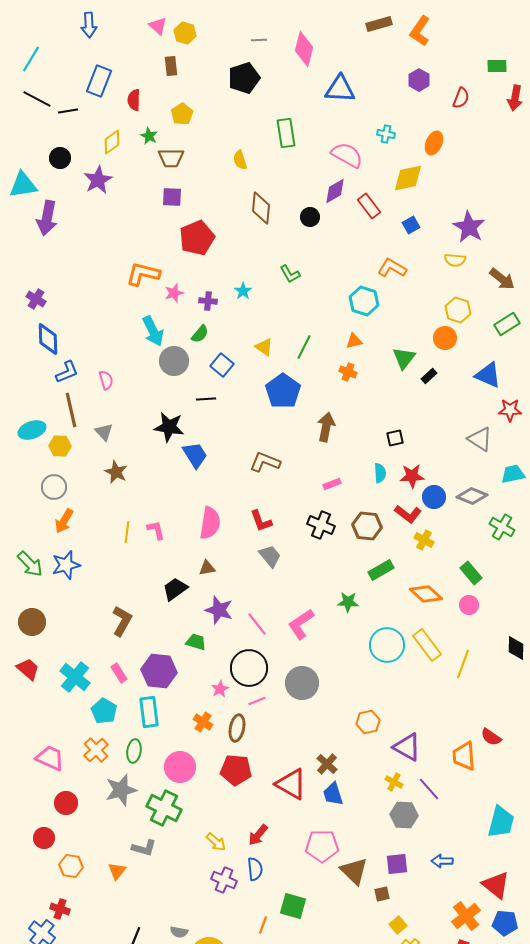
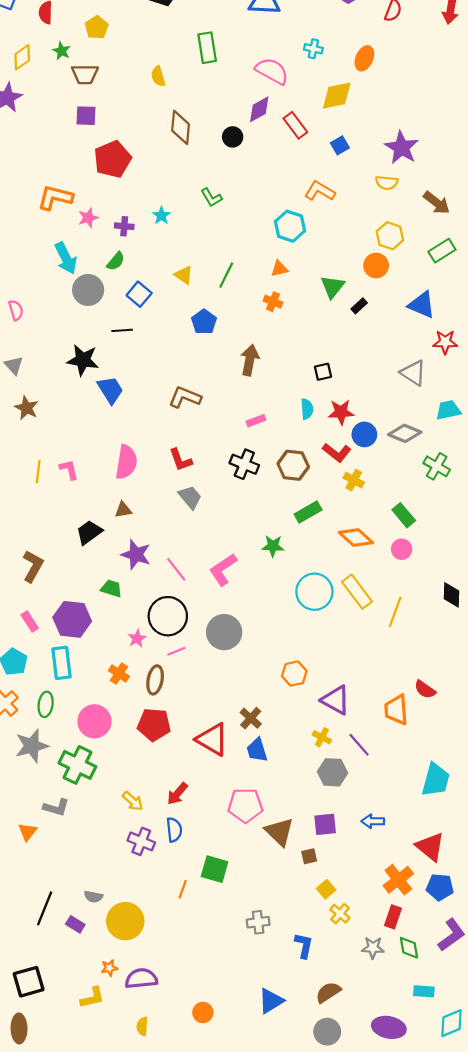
blue pentagon: (283, 391) -> (204, 322), size x0.7

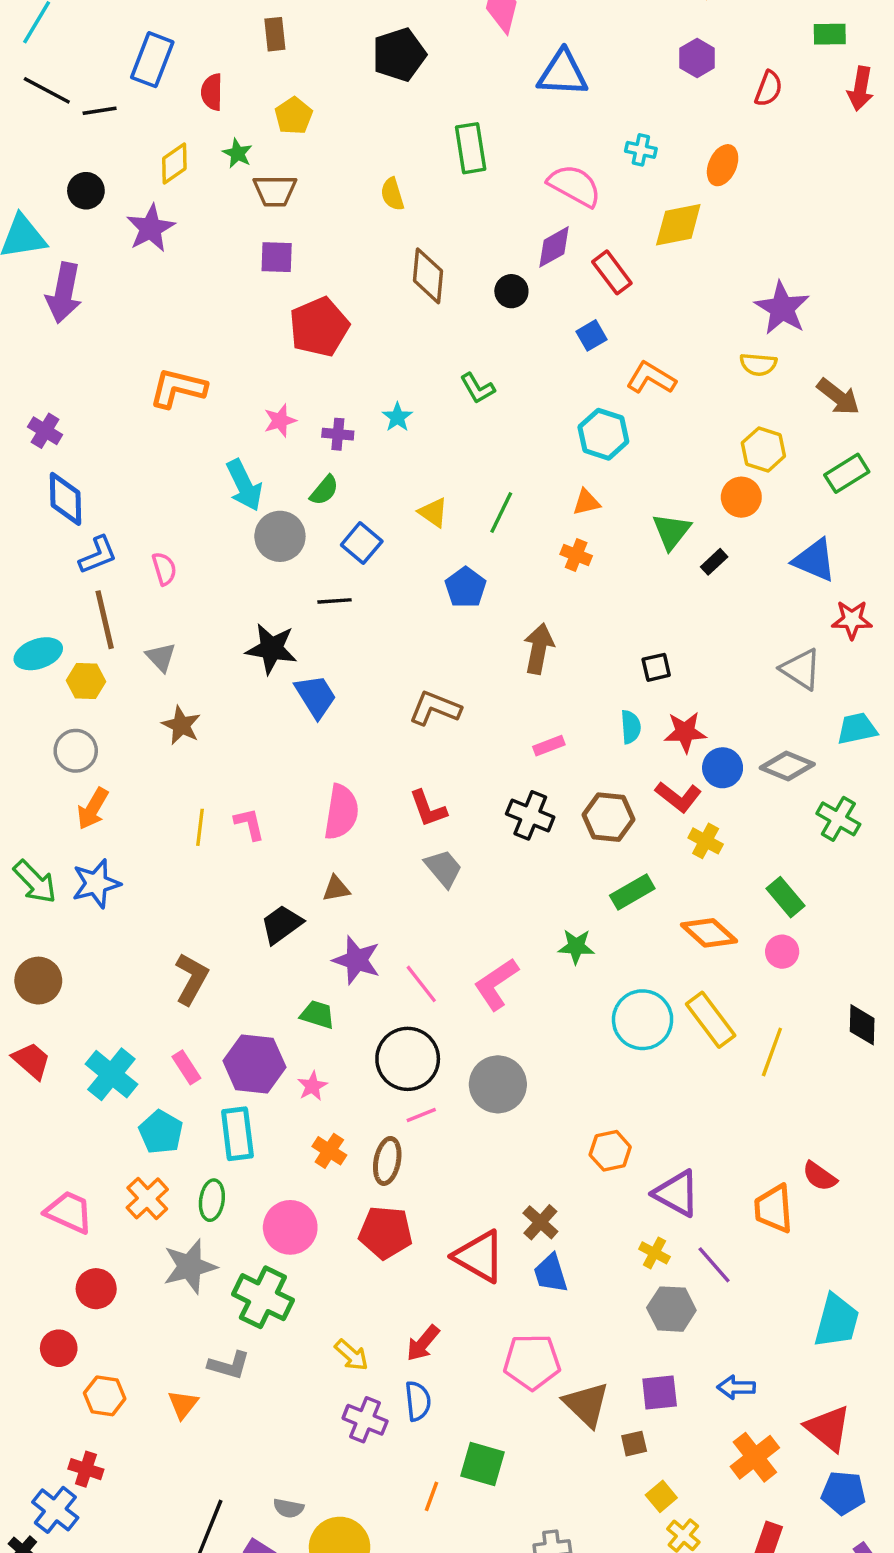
blue square: (340, 145) -> (591, 335), moved
orange L-shape: (55, 197) -> (178, 388), moved
pink star: (137, 638) -> (312, 1086), moved
orange cross: (398, 880) -> (755, 1457), moved

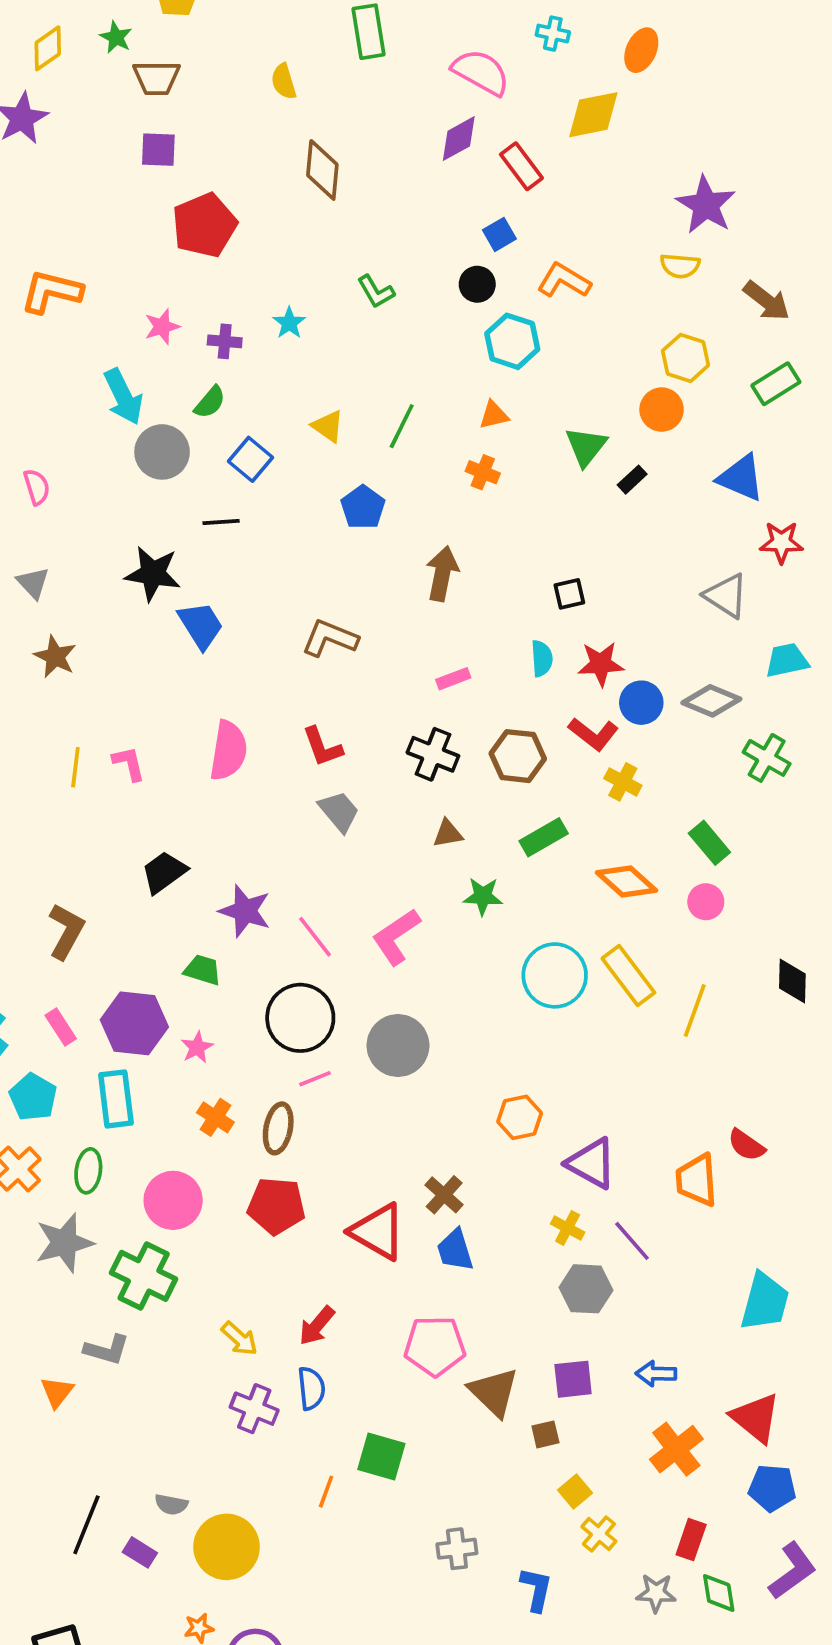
black circle: (511, 291) -> (477, 284), moved
brown triangle: (336, 889) -> (448, 834), moved

